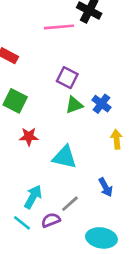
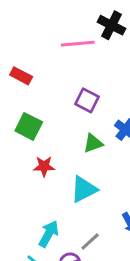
green triangle: (74, 105) -> (93, 143), moved
cyan triangle: (64, 157) -> (84, 189), turned -40

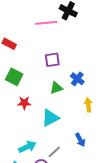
purple square: (87, 100) -> (52, 60), turned -35
cyan arrow: (49, 234) -> (27, 147), turned 36

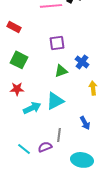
red star: (24, 103) -> (17, 89), moved
cyan arrow: (27, 147) -> (32, 108), moved
gray line: (54, 152) -> (59, 135), turned -40

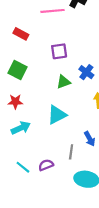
red rectangle: (14, 27) -> (21, 34), moved
cyan arrow: (32, 108) -> (21, 128), moved
gray line: (59, 135) -> (71, 152), moved

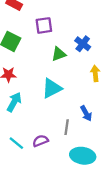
purple square: (59, 51) -> (44, 25), moved
cyan arrow: (21, 128) -> (14, 102), turned -36

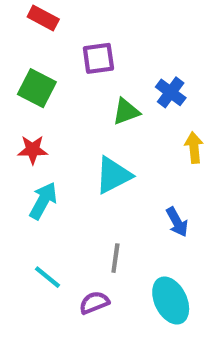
gray line: (67, 127) -> (115, 258), moved
purple semicircle: (40, 141) -> (94, 303), moved
cyan ellipse: (83, 156) -> (171, 301), turned 55

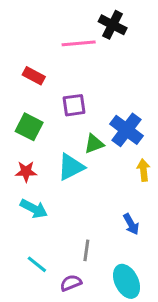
blue cross: (171, 92) -> (127, 130), size x1.5
cyan triangle: (113, 175) -> (71, 167), moved
cyan arrow: (43, 201) -> (34, 209), turned 88

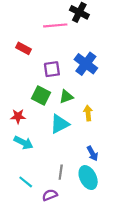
green square: (29, 127) -> (41, 95), moved
blue cross: (127, 130) -> (86, 64), moved
cyan triangle: (71, 167) -> (60, 124), moved
yellow arrow: (144, 170) -> (88, 113), moved
cyan ellipse: (127, 281) -> (88, 178), moved

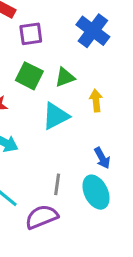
purple square: (52, 69) -> (31, 34), moved
purple semicircle: (50, 195) -> (42, 217), size x1.5

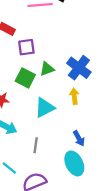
blue cross: (93, 31) -> (79, 68), moved
green triangle: (65, 77) -> (47, 69), moved
gray line: (57, 184) -> (36, 145), moved

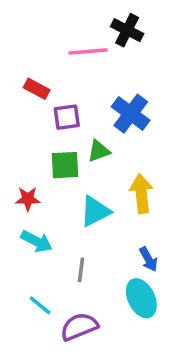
blue cross: (79, 68) -> (131, 114), moved
green square: (25, 78) -> (65, 165), turned -30
yellow arrow: (74, 96) -> (141, 193), size x1.5

